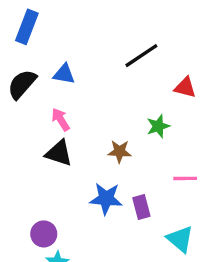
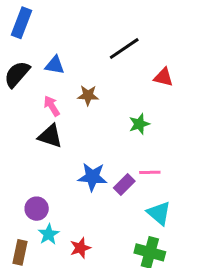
green star: (158, 126) -> (139, 124), moved
brown star: (119, 151) -> (88, 95), moved
pink line: (185, 178) -> (150, 172), moved
purple rectangle: (141, 207) -> (124, 184), turned 60

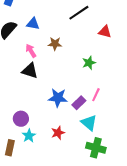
pink line: (150, 172) -> (96, 95), turned -64
cyan triangle: (159, 213) -> (89, 123), moved
red star: (80, 248) -> (58, 133), moved

